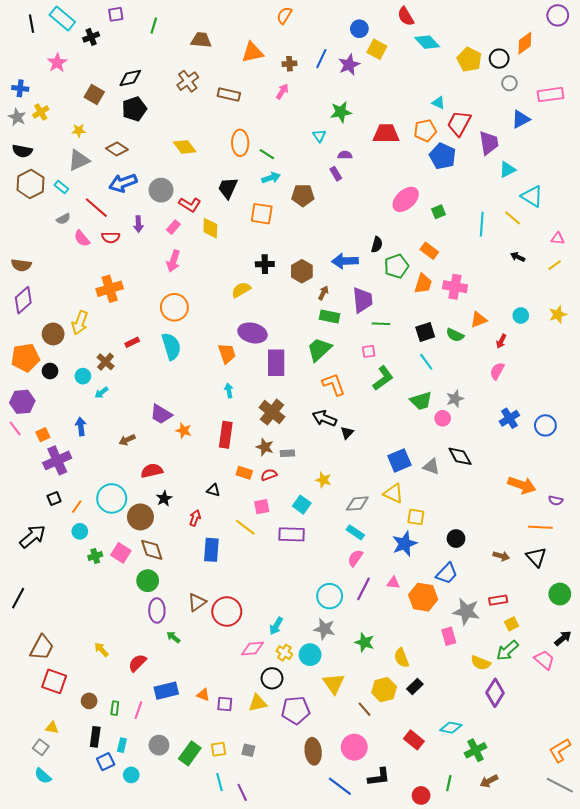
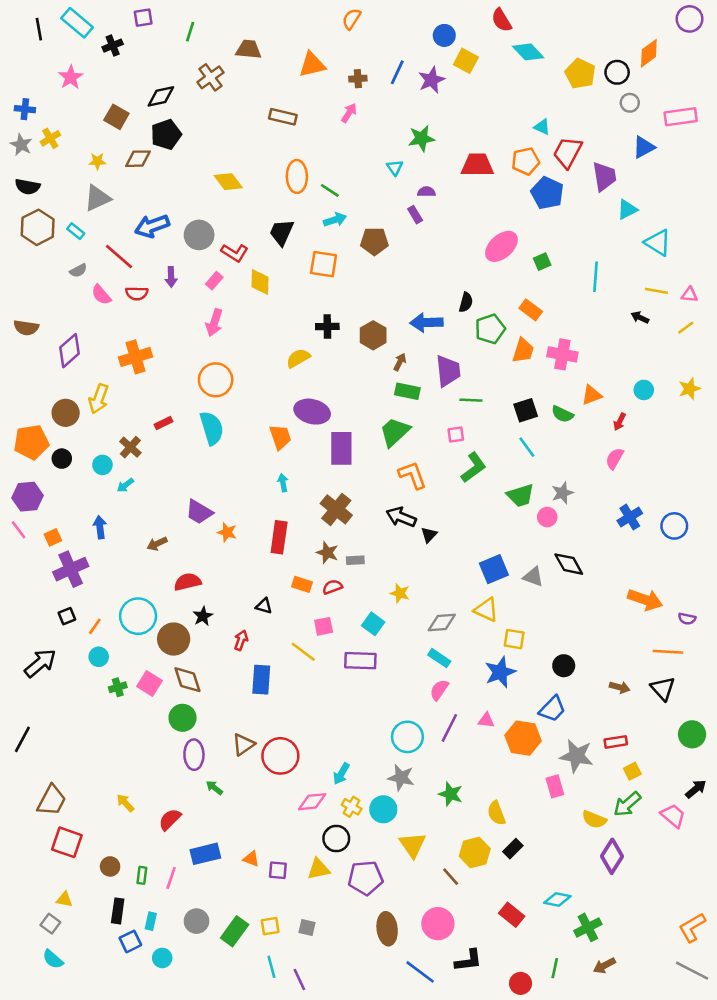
brown cross: (188, 81) -> (210, 77), moved
brown diamond: (117, 149) -> (138, 159), moved, turned -35
yellow line: (513, 218) -> (656, 291), moved, turned -30
purple diamond: (23, 300) -> (69, 351), moved

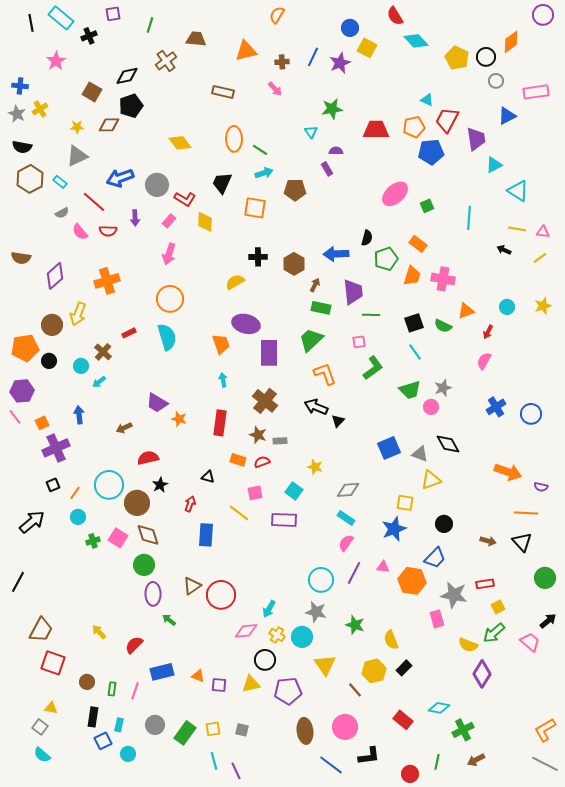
pink arrow: (349, 113) -> (275, 89), turned 105
blue pentagon: (547, 193) -> (431, 152), turned -30
yellow triangle: (486, 610) -> (431, 480), moved, turned -45

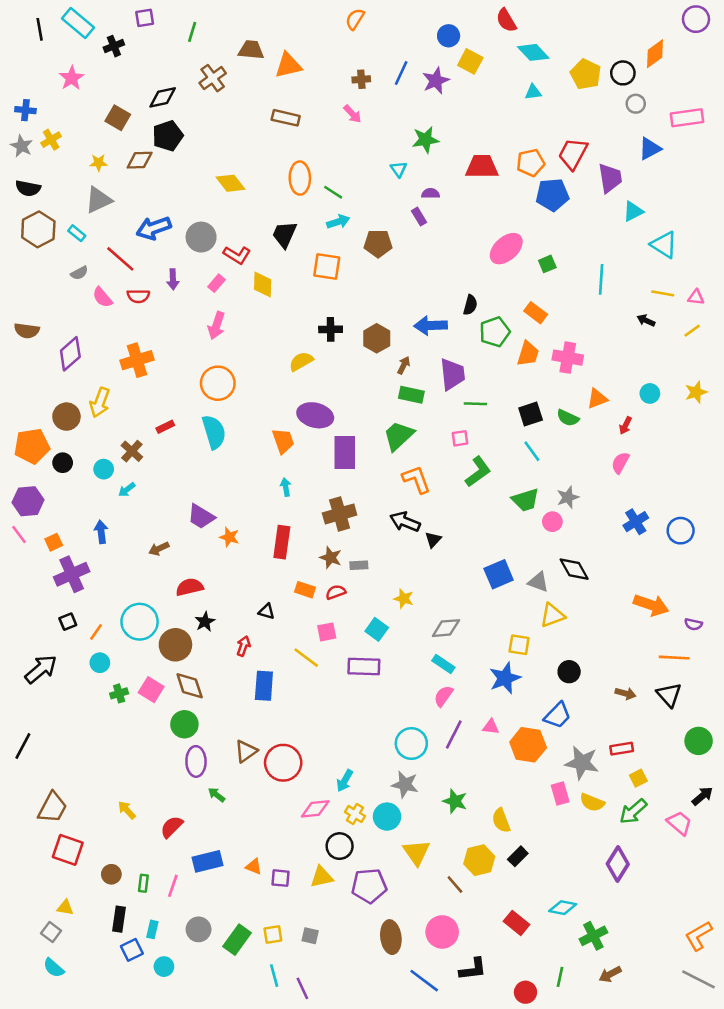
orange triangle: (246, 51) -> (288, 65), moved
cyan triangle: (427, 100) -> (533, 92), moved, turned -32
brown cross: (265, 401) -> (340, 514), turned 35
yellow semicircle: (468, 645) -> (592, 802), moved

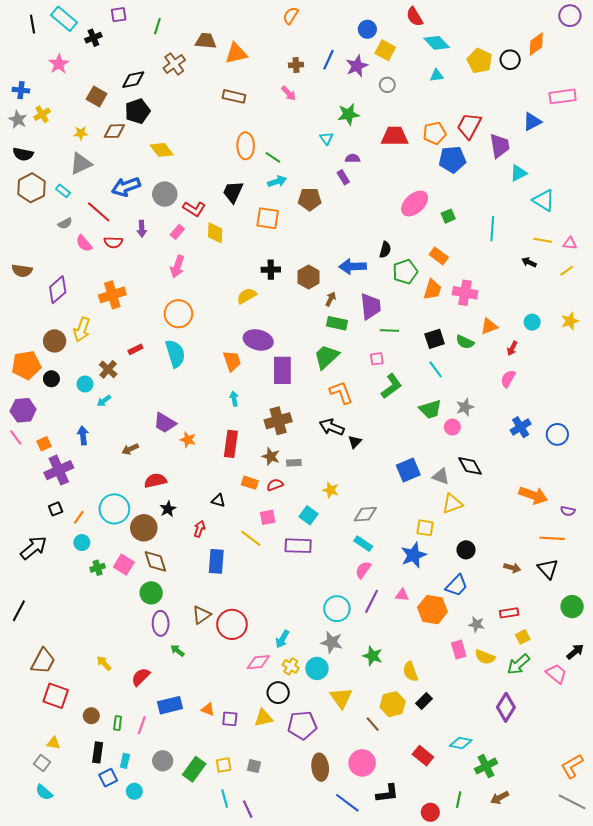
gray circle: (636, 104) -> (387, 85), moved
yellow diamond: (231, 183) -> (162, 150), moved
gray star: (582, 763) -> (477, 624), size x0.6

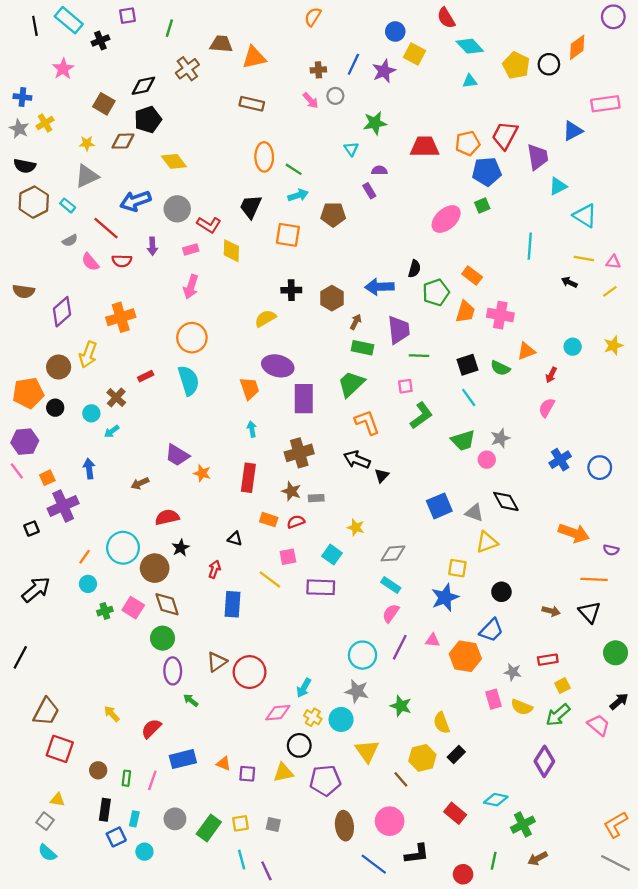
gray circle: (387, 85) -> (335, 96), moved
green square: (448, 216) -> (482, 205), moved
pink rectangle: (177, 232) -> (191, 250), turned 32
black square: (56, 509) -> (31, 529), moved

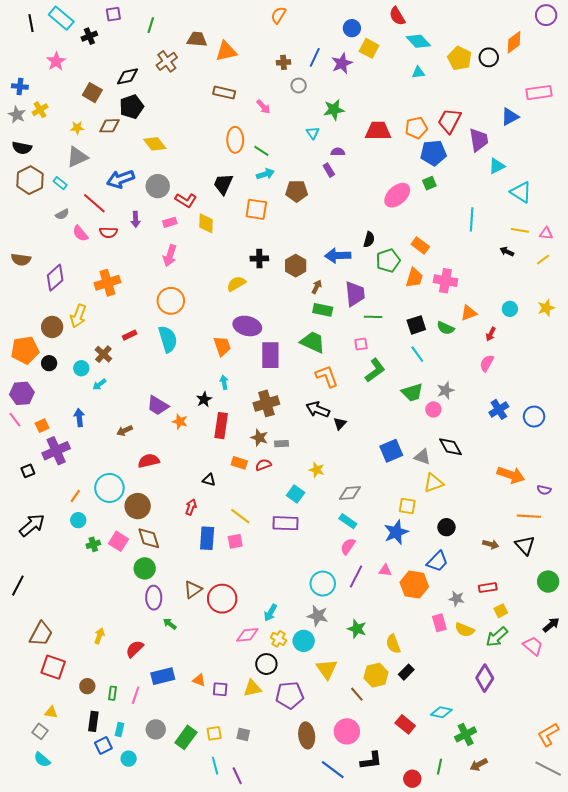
pink arrow: (311, 100) -> (263, 107), moved
green trapezoid: (351, 384) -> (313, 342), turned 68
black star: (181, 548) -> (204, 399), moved
pink square: (288, 557) -> (235, 541), moved
yellow arrow: (112, 714) -> (99, 636), turned 63

